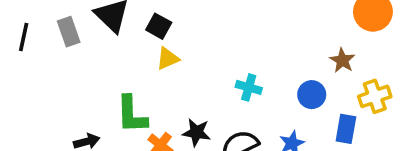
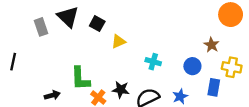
black line: (24, 37) -> (13, 62), moved
yellow triangle: (168, 59) -> (118, 41), moved
yellow cross: (375, 96) -> (232, 67), turned 30

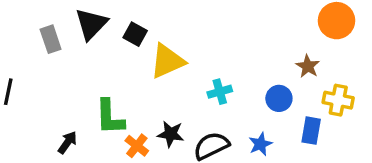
black triangle: (68, 17) -> (91, 24), turned 30
yellow triangle: (118, 41) -> (167, 61), size x1.6
cyan cross: (153, 62) -> (220, 92), turned -32
black arrow: (52, 95) -> (67, 142), turned -40

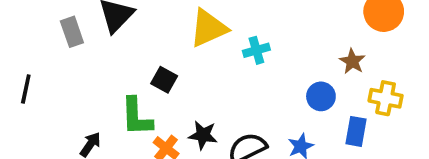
black square: (135, 34) -> (164, 80), moved
yellow triangle: (167, 61) -> (208, 28), moved
cyan cross: (220, 92) -> (256, 50), moved

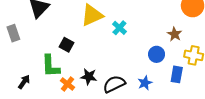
gray rectangle: (72, 32) -> (13, 33), moved
cyan cross: (256, 50) -> (119, 28), turned -32

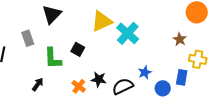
cyan cross: (119, 28) -> (128, 33), size x1.6
blue circle: (157, 54) -> (163, 88), moved
green L-shape: (51, 66) -> (53, 58), moved
blue star: (145, 83) -> (145, 72), moved

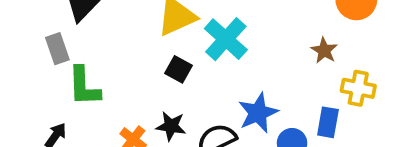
gray rectangle: (28, 38) -> (57, 49), moved
black square: (78, 49) -> (179, 69), moved
blue star: (145, 72) -> (258, 113), size x1.5

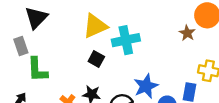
cyan cross: (226, 39) -> (126, 40), turned 36
brown star: (324, 50) -> (187, 33), moved

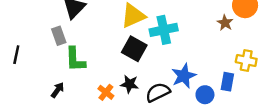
black square: (96, 59) -> (134, 49), size x1.5

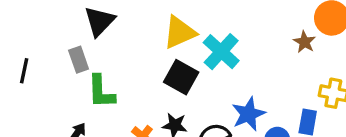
cyan cross: (164, 30) -> (221, 52), turned -36
black line: (16, 55) -> (24, 71), moved

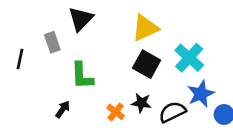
cyan cross: (221, 52) -> (189, 58), moved
gray rectangle: (79, 60) -> (52, 42), moved

